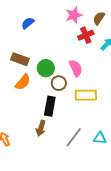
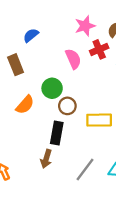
brown rectangle: (20, 59) -> (16, 65), moved, turned 48
pink semicircle: (76, 68) -> (73, 59), moved

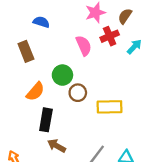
blue semicircle: (31, 35) -> (41, 22), turned 56
black rectangle: (57, 133) -> (46, 120), moved
brown arrow: (46, 159) -> (57, 146), turned 102

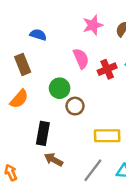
red cross: (110, 36) -> (107, 69), moved
orange semicircle: (35, 92) -> (19, 99), moved
yellow rectangle: (110, 107) -> (107, 136), moved

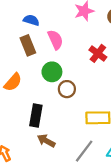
pink semicircle: (81, 58) -> (55, 40), moved
brown rectangle: (23, 64) -> (28, 45), moved
red cross: (107, 69) -> (98, 53), turned -30

